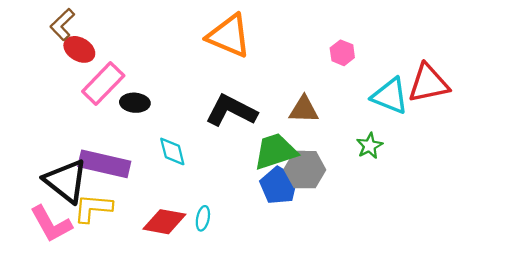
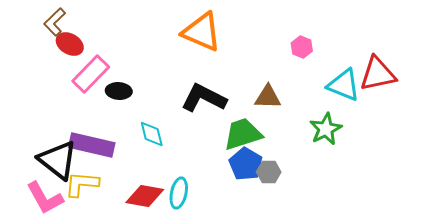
green star: (370, 146) -> (326, 129), size x1.4
gray hexagon: (305, 170) -> (269, 172), moved, size x0.7
cyan ellipse: (203, 218) -> (179, 193), size x1.4

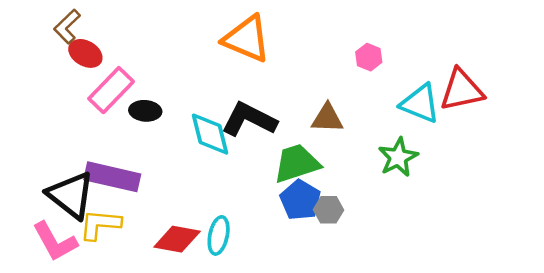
cyan diamond: (152, 134) -> (210, 134), moved, size x1.4

